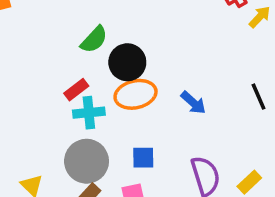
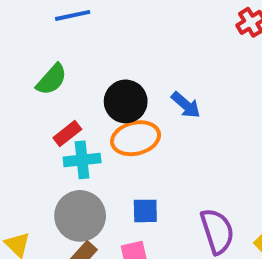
green semicircle: (94, 39) -> (52, 79), moved
blue arrow: (193, 103) -> (186, 105), moved

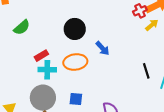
green semicircle: (52, 79) -> (22, 27), moved
black circle: (126, 101) -> (75, 29), moved

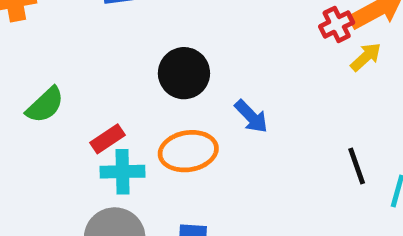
green semicircle: (22, 27) -> (45, 105), moved

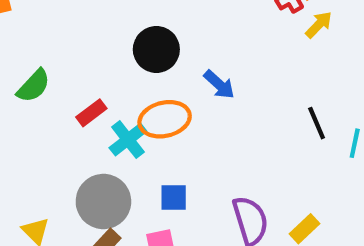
cyan cross: (122, 172) -> (128, 140), moved, turned -33

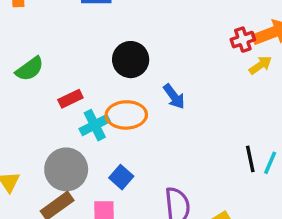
black line: (317, 123) -> (250, 159), moved
blue square: (174, 198) -> (121, 177), turned 30

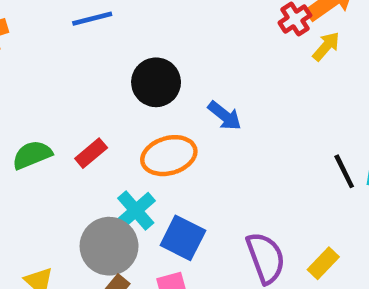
green semicircle: (30, 69) -> (32, 155), moved, turned -152
cyan cross: (95, 125) -> (136, 210), moved
blue square: (121, 177) -> (183, 238), size x1.4

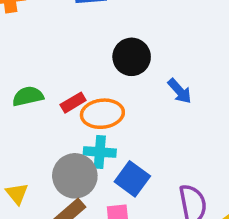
orange ellipse: (169, 156) -> (102, 114), moved
cyan cross: (136, 210) -> (100, 152), turned 36

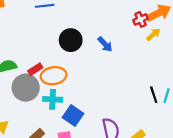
blue arrow: (180, 91) -> (105, 44), moved
gray circle: (75, 176) -> (26, 88), moved

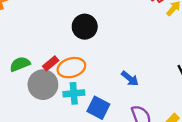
blue arrow: (105, 44) -> (130, 78), moved

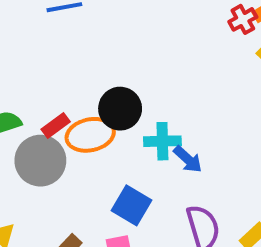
black circle: (85, 27) -> (120, 109), moved
cyan cross: (74, 93) -> (162, 141), moved

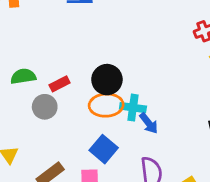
orange ellipse: (90, 135) -> (106, 105), moved
gray circle: (40, 161) -> (45, 107), size x0.7

